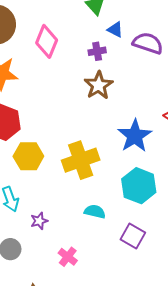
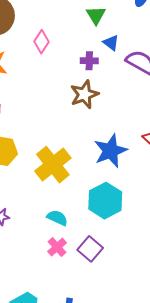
pink diamond: (47, 41) -> (42, 42), size x0.7
yellow cross: (81, 160) -> (53, 165), turned -30
pink cross: (68, 257) -> (57, 247), moved

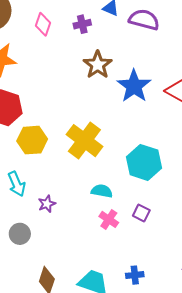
purple cross: (89, 61) -> (82, 24), moved
blue star: (110, 151) -> (134, 86), moved
purple square: (90, 249) -> (141, 213), size x0.7

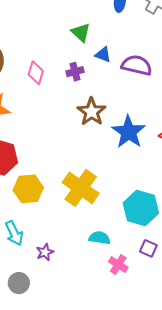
purple square: (141, 213) -> (148, 248), moved
pink cross: (109, 219) -> (118, 265), moved

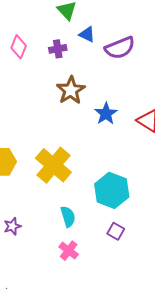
purple semicircle: (137, 65) -> (120, 48), turned 140
blue star: (129, 132) -> (106, 114), size x0.7
cyan semicircle: (100, 238) -> (68, 217), turned 60
pink cross: (118, 265) -> (69, 251), moved

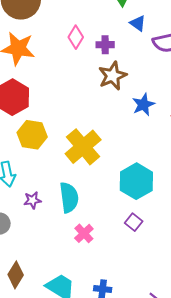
pink diamond: (19, 47) -> (76, 37), moved
purple cross: (58, 49) -> (105, 45), moved
cyan semicircle: (68, 217) -> (69, 197), moved, size x1.4

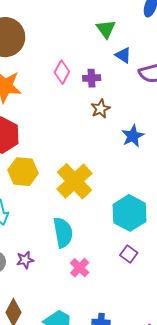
brown star: (113, 76) -> (101, 109), size x0.7
purple star: (32, 200) -> (25, 260), moved

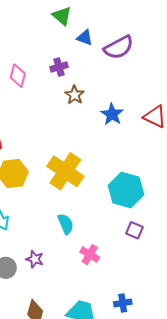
pink diamond: (62, 72) -> (18, 76), moved
cyan semicircle: (63, 232) -> (66, 224), size x0.7
purple star: (25, 260) -> (35, 259), turned -30

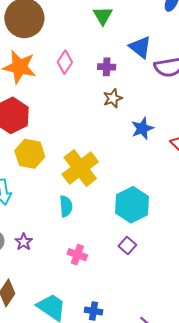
green triangle: (62, 16) -> (103, 16), moved
blue triangle: (85, 38) -> (140, 47), size x1.4
cyan semicircle: (66, 224) -> (66, 206), moved
pink cross: (90, 255) -> (77, 255), turned -30

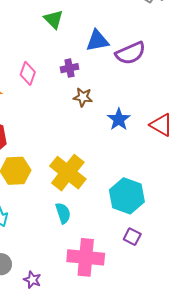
blue triangle: (140, 47) -> (97, 41), turned -35
brown star: (113, 98) -> (83, 97), turned -30
purple star: (24, 242) -> (32, 280), moved
pink cross: (77, 255) -> (86, 257), size x1.8

